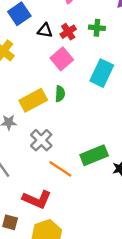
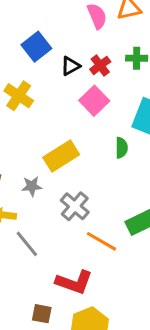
black triangle: (45, 30) -> (70, 66), turned -35
green semicircle: (60, 94) -> (121, 148), moved

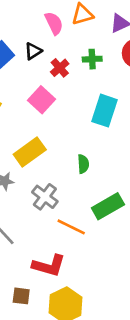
black triangle: (70, 66) -> (33, 51), moved
pink square: (94, 101) -> (42, 100), moved
green semicircle: (121, 148) -> (83, 164), moved

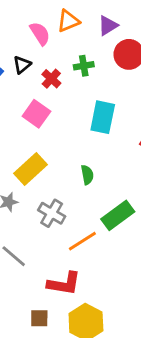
orange line: (71, 227) -> (82, 241), turned -52

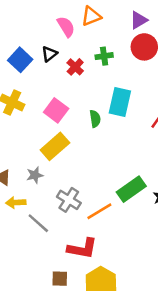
purple triangle: (108, 26) -> (139, 20), moved
pink square: (36, 114) -> (56, 110), moved
green semicircle: (87, 175) -> (95, 119), moved
gray cross: (52, 213) -> (69, 200), moved

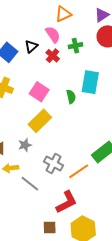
pink semicircle: (66, 27) -> (53, 34), moved
red L-shape: (82, 248) -> (67, 202), turned -35

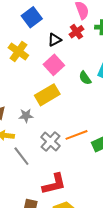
black triangle: (31, 46) -> (55, 40), moved
green semicircle: (71, 97) -> (85, 78), turned 144
orange line: (79, 171) -> (77, 135), moved

